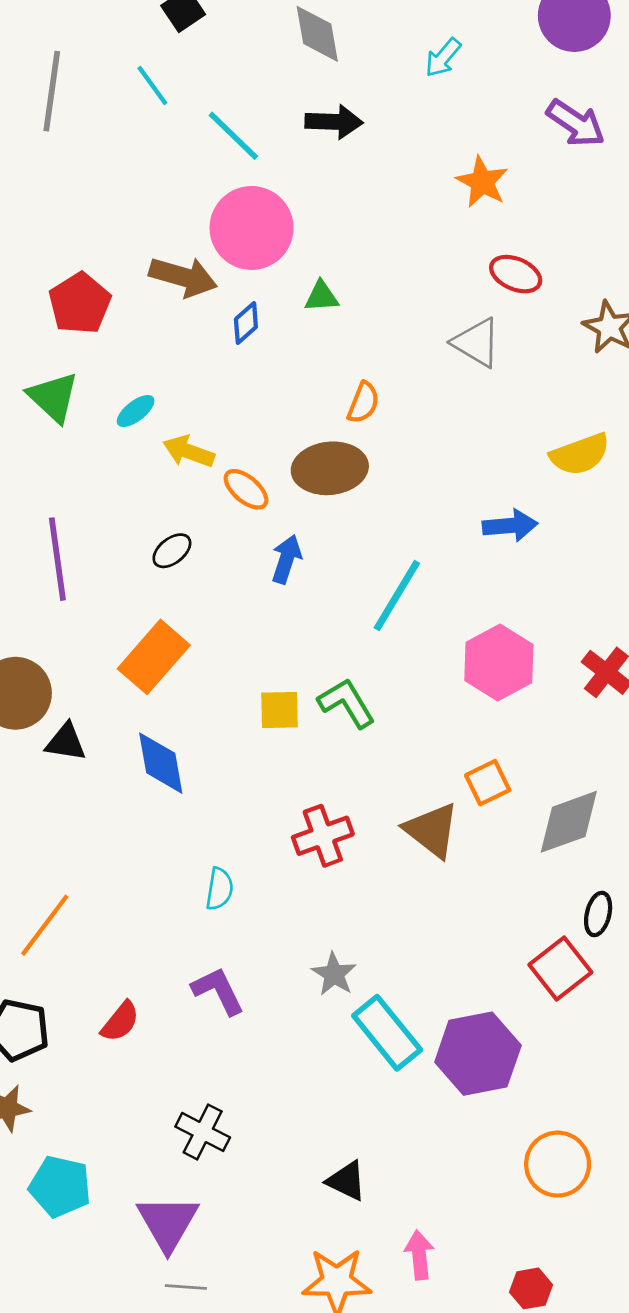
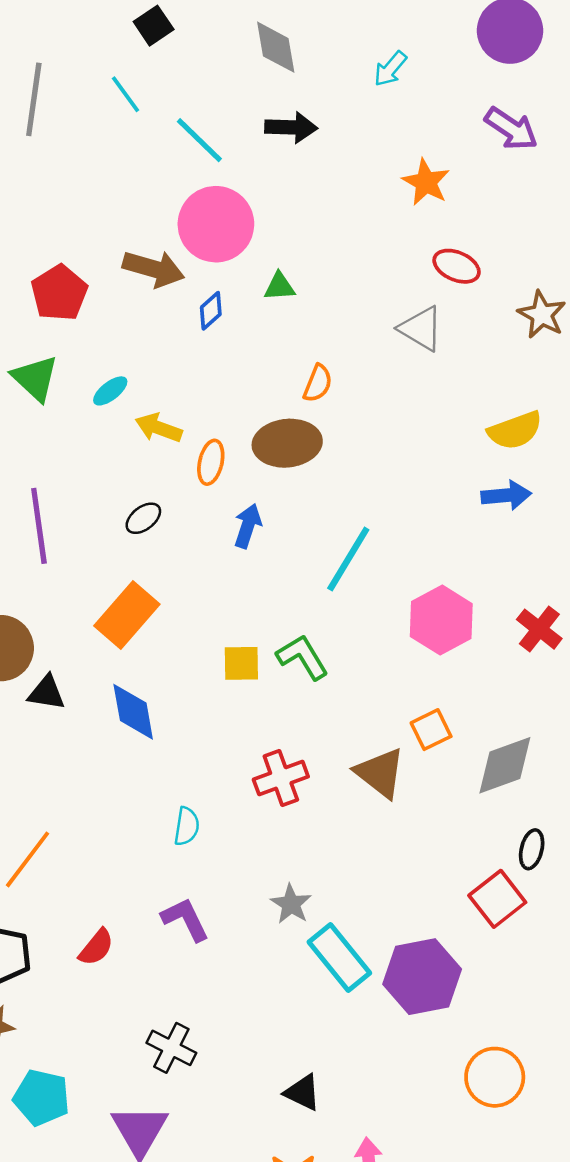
orange ellipse: (246, 489) -> (211, 462), turned 63
blue arrow: (510, 526) -> (506, 495), moved

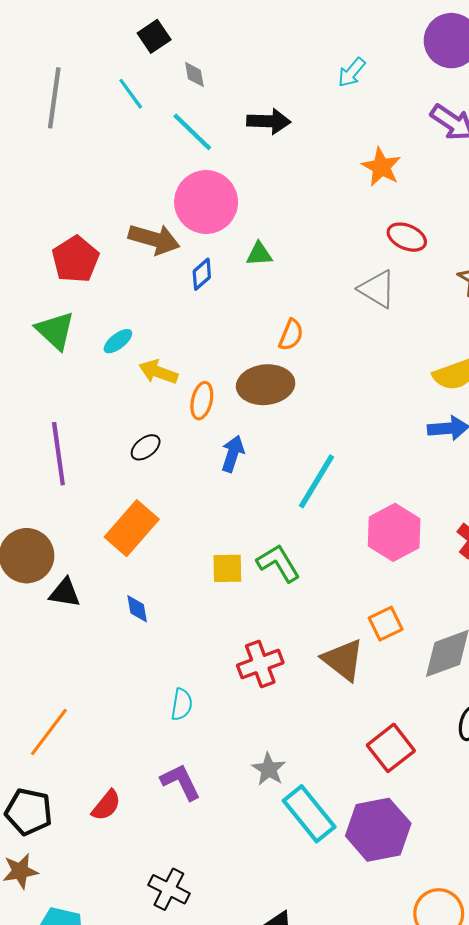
gray diamond: (276, 47) -> (194, 75), moved, size x0.6
blue diamond: (133, 712) -> (137, 609), size x0.6
red square: (497, 899) -> (391, 748), moved

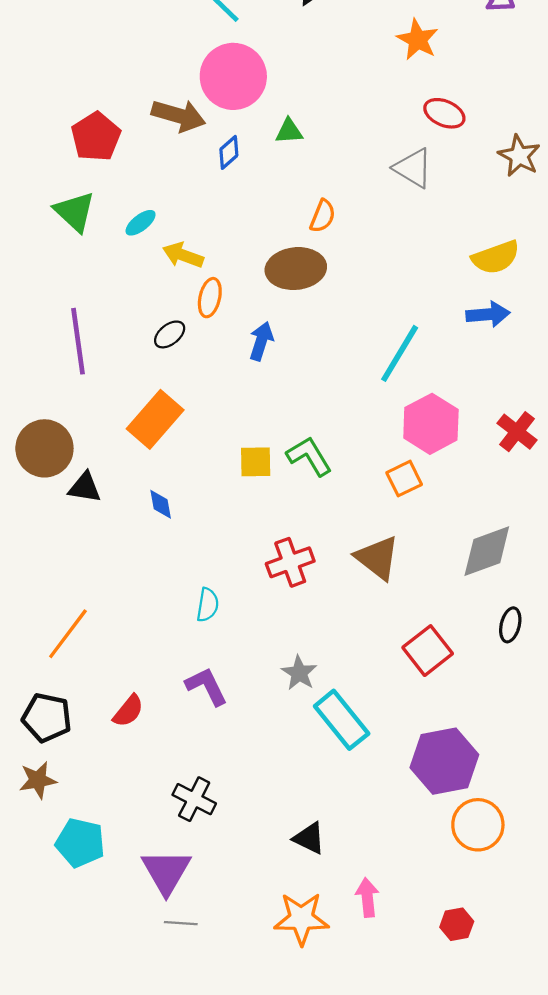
orange ellipse: (202, 401) -> (210, 298), moved
cyan line: (317, 481) -> (400, 353), moved
orange square: (386, 624) -> (404, 479), moved
purple hexagon: (378, 830) -> (444, 761), moved

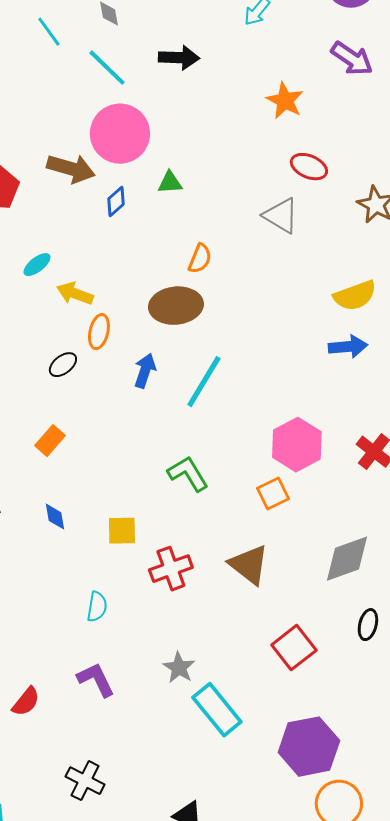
cyan line: (400, 353) -> (204, 382), moved
orange rectangle: (155, 419) -> (50, 441), size x0.6
yellow square: (256, 462) -> (122, 531), moved

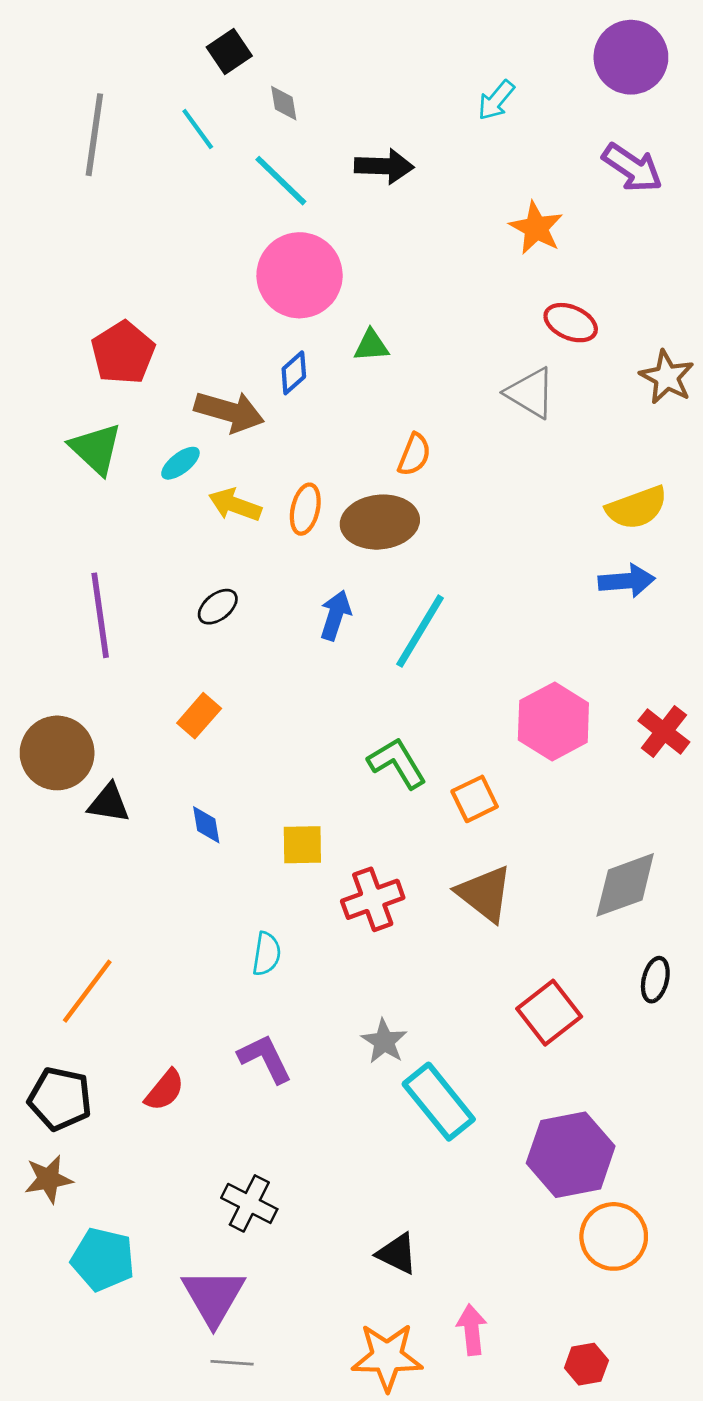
brown arrow: (71, 169) -> (229, 412), moved
orange ellipse: (99, 332) -> (305, 509), moved
orange square: (273, 494) -> (475, 799), moved

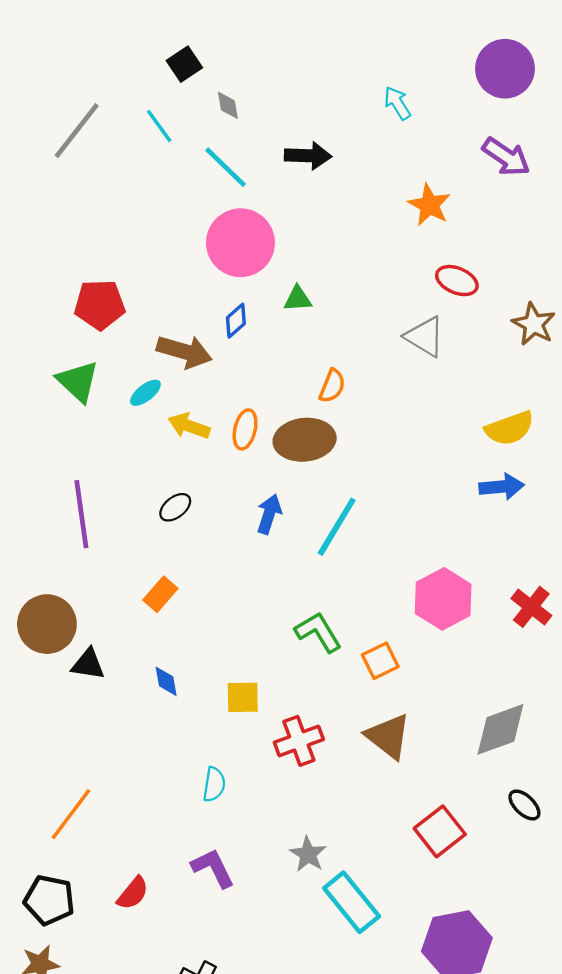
cyan arrow: (496, 100) -> (397, 103), turned 108
gray line: (94, 135) -> (77, 131), turned 30
red pentagon: (123, 353) -> (100, 305), turned 30
black ellipse: (655, 980) -> (524, 805), turned -60

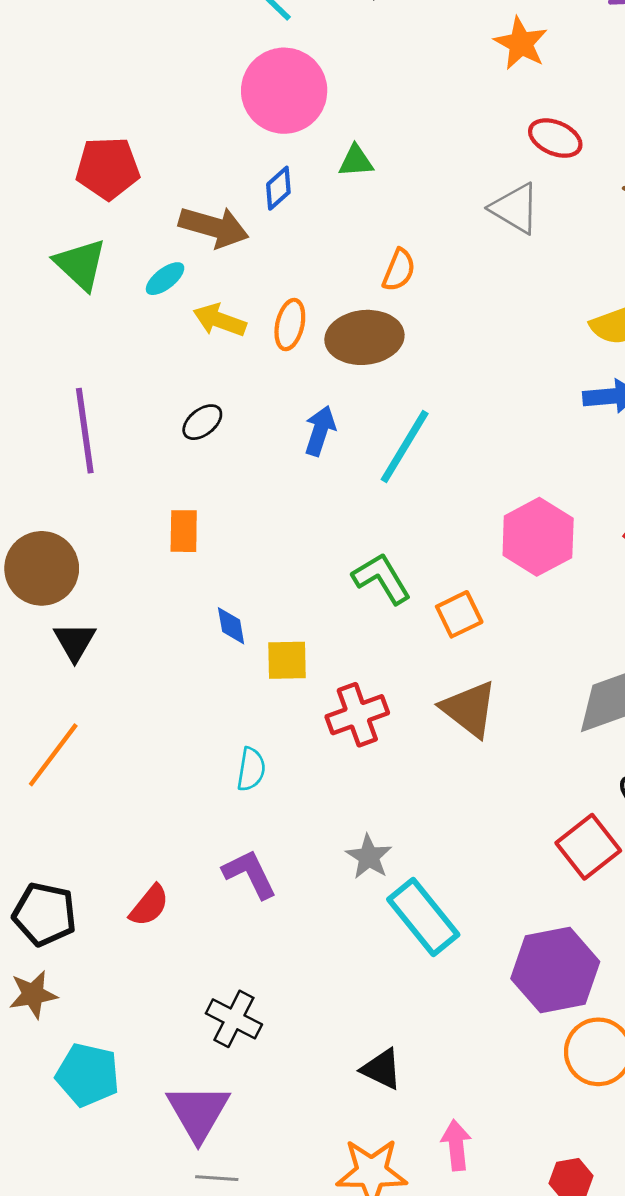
orange rectangle: (160, 594) -> (184, 531), turned -40
black triangle: (88, 664) -> (75, 642), moved, turned 51
blue diamond: (166, 681) -> (231, 626), moved
orange line: (71, 814) -> (53, 755), moved
red square: (440, 831) -> (588, 847), moved

